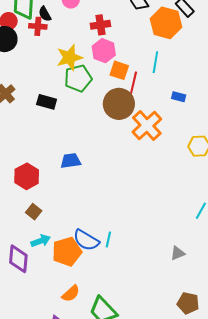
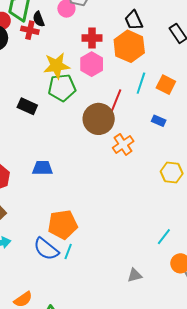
orange hexagon: (166, 23) -> (129, 46), moved
orange square: (119, 70) -> (166, 85), moved
orange cross: (147, 126) -> (123, 144), size x0.7
orange pentagon: (67, 252) -> (63, 225), moved

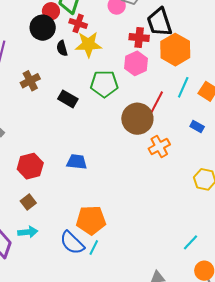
black semicircle: (39, 19) -> (62, 48), moved
black trapezoid: (134, 20) -> (159, 22), moved, size x1.4
yellow star: (57, 66) -> (88, 44), moved

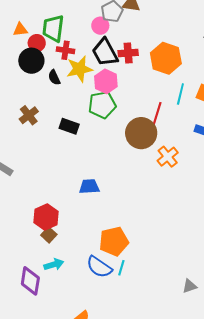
black trapezoid: (159, 22) -> (105, 52), moved
pink hexagon: (136, 63) -> (106, 81), moved
red hexagon: (30, 166) -> (46, 217), moved

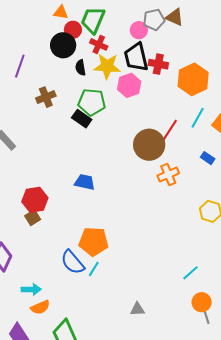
green pentagon: (102, 105) -> (92, 102), moved
cyan arrow: (54, 264) -> (31, 289), moved
gray triangle: (190, 286) -> (137, 309), moved

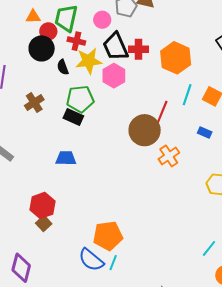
pink circle: (139, 30) -> (102, 20), moved
blue trapezoid: (85, 182) -> (66, 158), moved

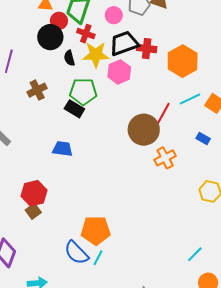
black trapezoid: (116, 47) -> (124, 43), turned 88
cyan line: (187, 95) -> (190, 99), turned 40

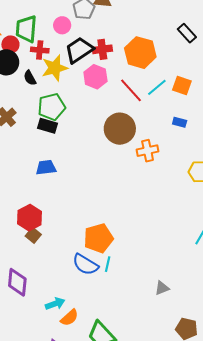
pink hexagon: (119, 72) -> (95, 77), moved
red line: (162, 115) -> (131, 90), moved, turned -56
orange cross: (165, 158) -> (148, 151), turned 30

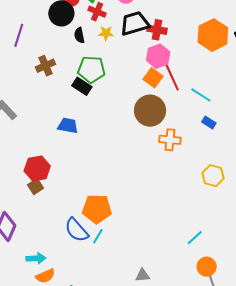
orange hexagon: (140, 53) -> (213, 35), moved
yellow star: (55, 68) -> (106, 33), size x0.6
pink hexagon: (95, 77) -> (158, 56), moved
orange square: (182, 85) -> (153, 78), moved
cyan line: (157, 87) -> (201, 95), moved, turned 55

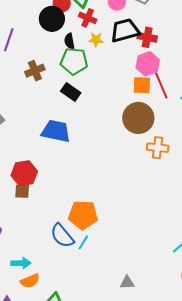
green pentagon: (91, 69) -> (74, 61), moved
orange square: (153, 78) -> (142, 85), turned -36
blue trapezoid: (68, 126) -> (56, 131), size x1.4
brown square: (36, 186) -> (22, 191), turned 35

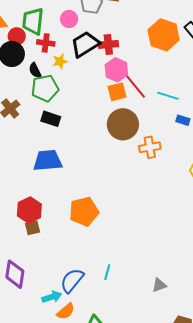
orange pentagon: (83, 215) -> (84, 212), moved
blue semicircle: (62, 236) -> (72, 280), moved, turned 96
cyan line: (83, 242) -> (107, 272), moved

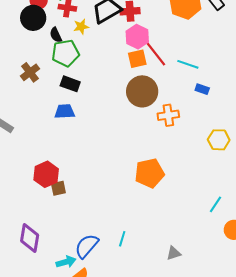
blue trapezoid: (48, 160) -> (65, 111), moved, size x0.7
orange pentagon: (84, 212) -> (149, 173), moved
brown square: (33, 228) -> (58, 188), moved

